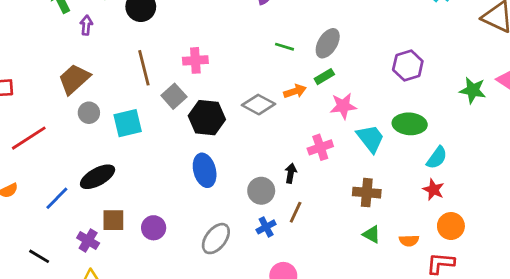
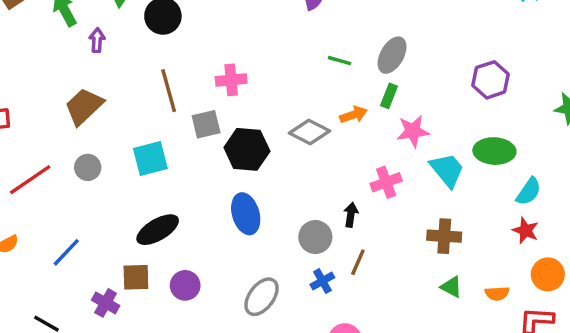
green rectangle: (324, 77) -> (389, 96), turned -36
gray square: (174, 96) -> (206, 124), turned 30
gray circle: (89, 113) -> (88, 167), moved
black ellipse: (98, 177) -> (158, 230), moved

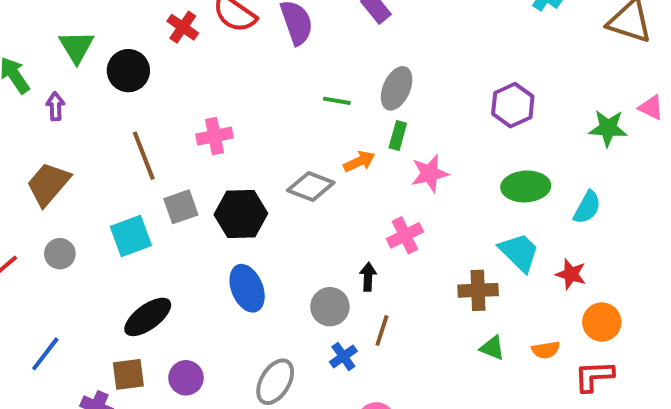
gray square: (206, 124) -> (181, 207), moved
cyan trapezoid: (447, 170) -> (519, 252), moved
cyan semicircle: (529, 191) -> (587, 207), moved

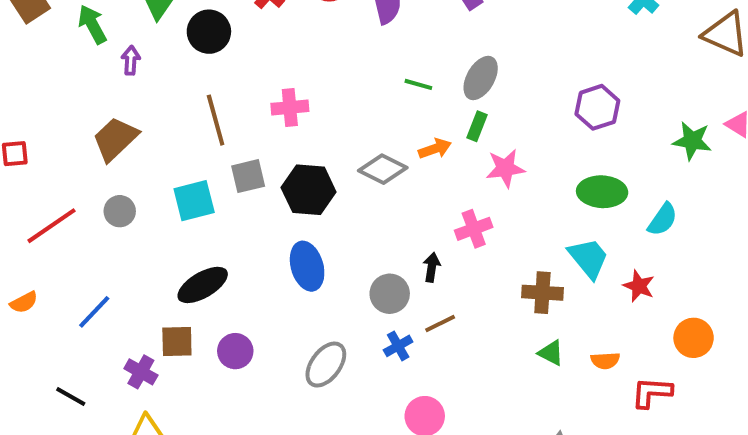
orange circle: (602, 322) -> (694, 338), moved
brown line: (382, 331) -> (440, 324), turned 40

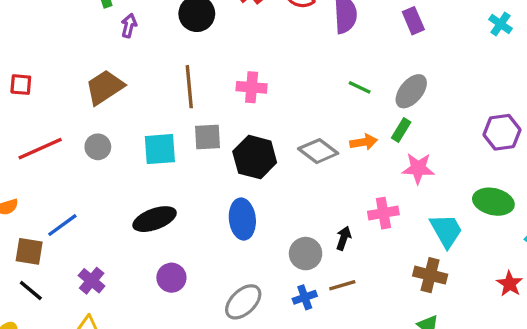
cyan trapezoid: (588, 258) -> (446, 231), moved
brown square: (177, 341) -> (29, 251), moved

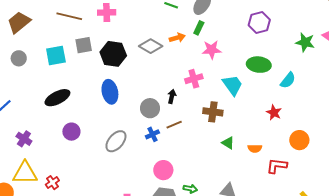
brown line: (189, 87) -> (69, 16), turned -65
brown cross: (430, 275) -> (213, 112), moved

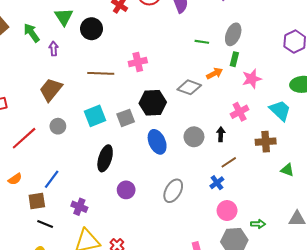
gray square: (84, 45) -> (126, 118), moved
black ellipse: (57, 98) -> (105, 158), turned -35
gray circle: (150, 108) -> (194, 137), moved
blue cross: (152, 134) -> (217, 183), moved

